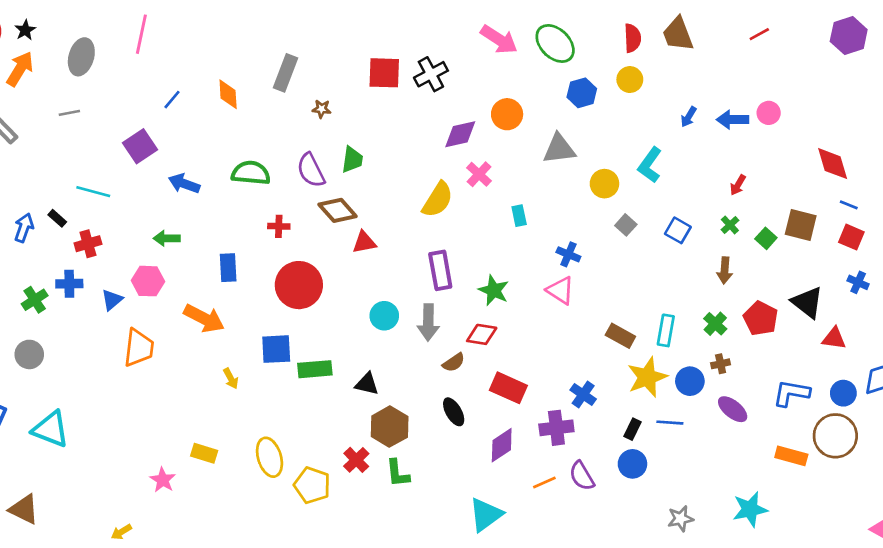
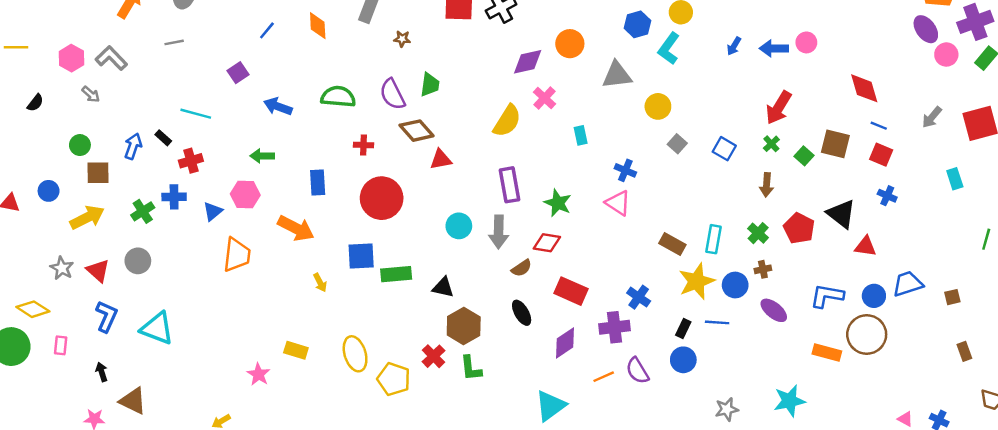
purple square: (140, 146) -> (238, 73), size x0.7
cyan L-shape: (650, 165) -> (669, 48), moved
red arrow: (738, 185) -> (779, 108), size x1.8

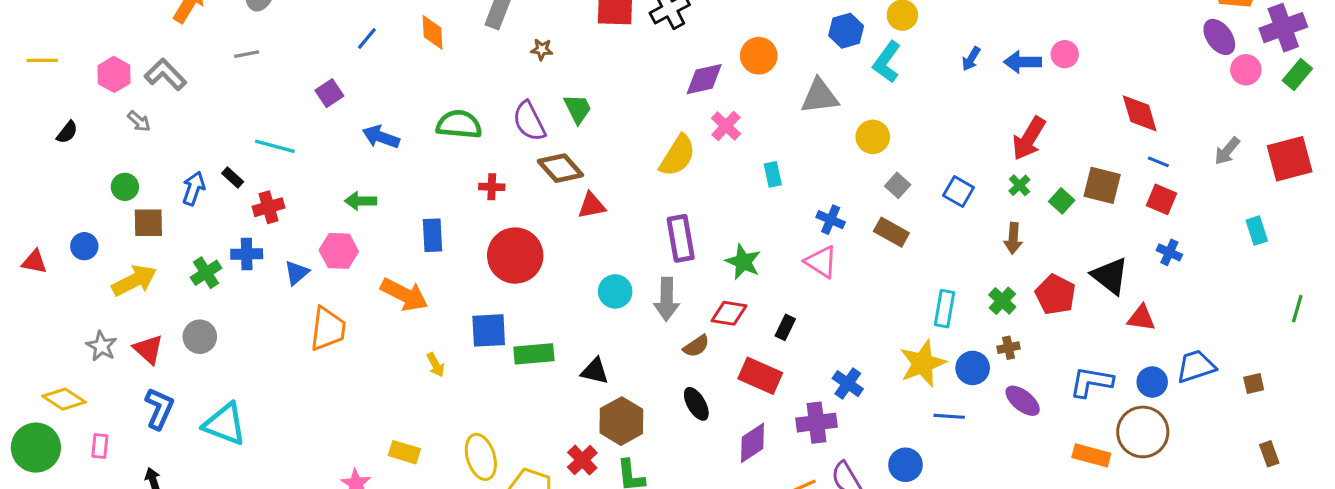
green trapezoid: (430, 85) -> (578, 109), turned -35
brown rectangle: (672, 244) -> (891, 232), moved
black rectangle: (683, 328) -> (785, 327), moved

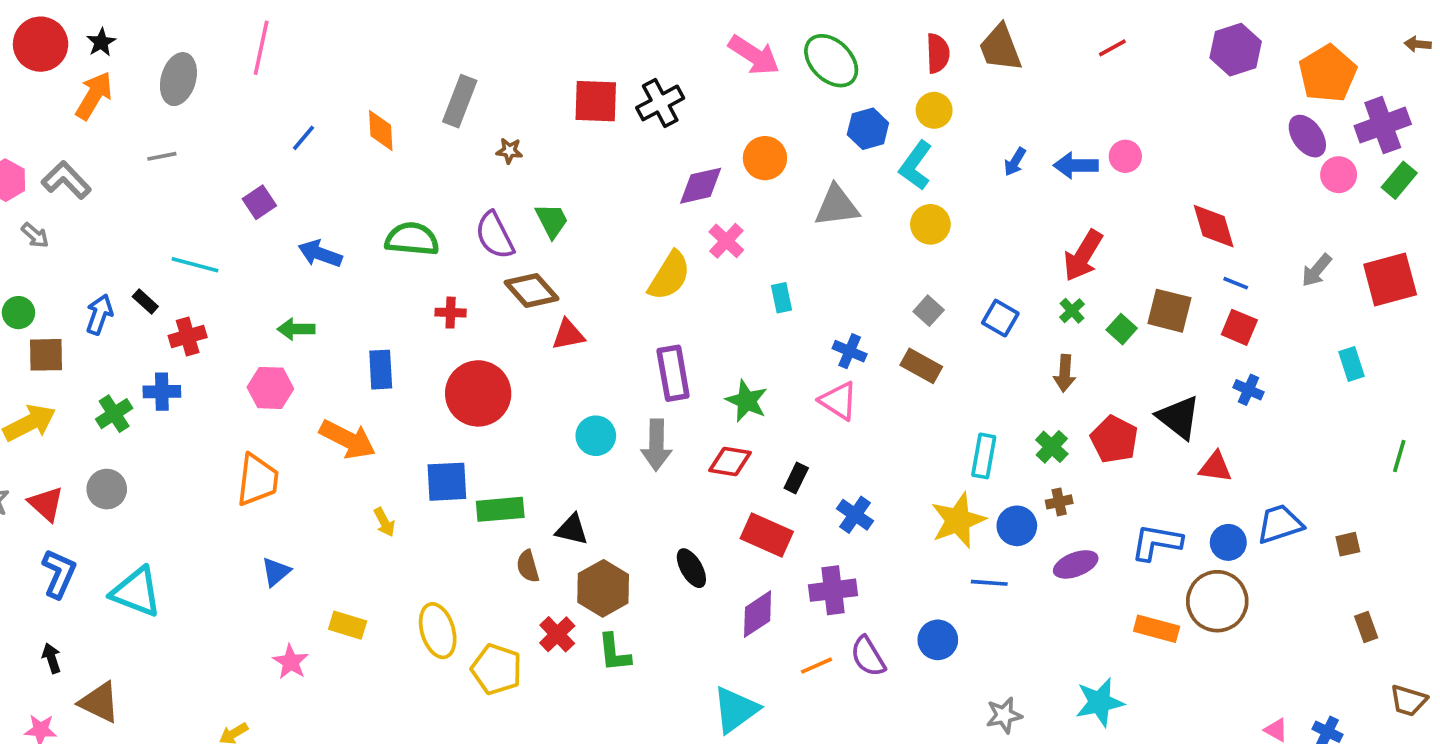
yellow circle: (873, 137) -> (930, 224), moved
blue triangle: (297, 273) -> (276, 572), moved
brown semicircle: (696, 346) -> (528, 566), moved, turned 108
blue cross: (848, 384) -> (855, 515), moved
purple ellipse: (1023, 401) -> (1076, 564), turned -60

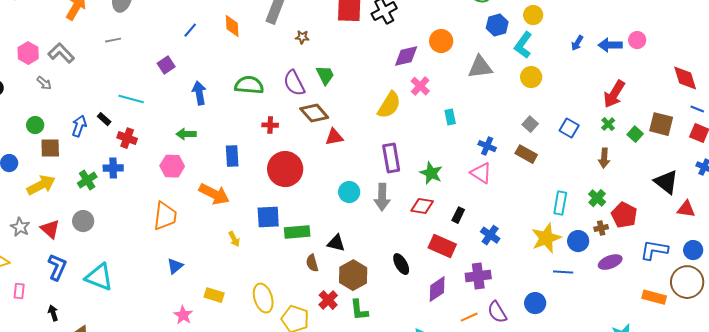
blue arrow: (320, 254) -> (199, 93), turned 60
red cross: (188, 336) -> (127, 138), turned 36
red pentagon: (1114, 439) -> (624, 215), moved

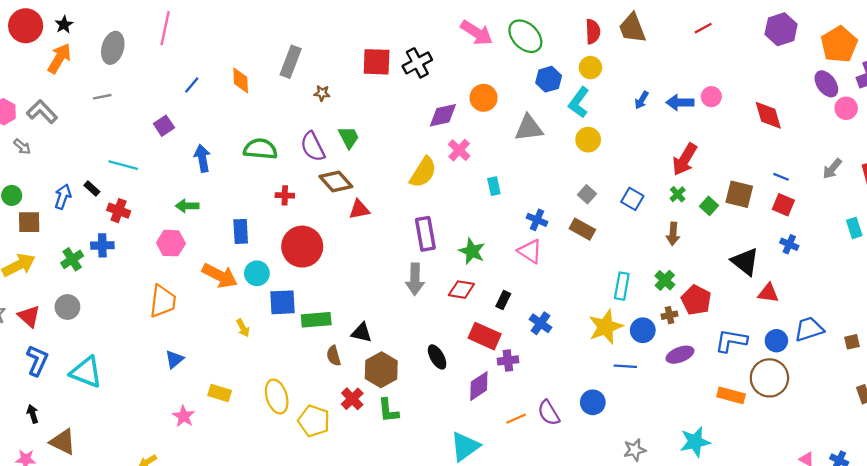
red diamond: (685, 78) -> (768, 115), moved
cyan circle: (349, 192) -> (257, 273), moved
purple cross: (478, 276) -> (508, 360), moved, size x0.7

